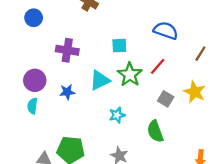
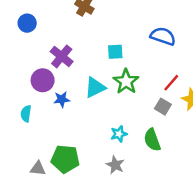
purple cross: (67, 50) -> (62, 56), turned 30
red line: (158, 66) -> (171, 83), moved
purple circle: (35, 80) -> (43, 80), moved
cyan star: (117, 115) -> (119, 134), moved

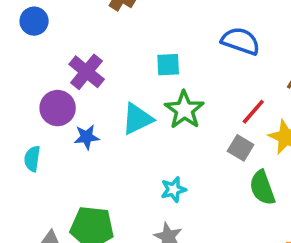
green semicircle: (152, 140) -> (262, 188), moved

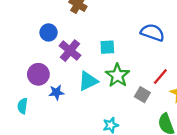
blue circle: (34, 21) -> (49, 32), moved
purple cross: (87, 72) -> (70, 51), moved
gray square: (241, 148) -> (142, 95), moved

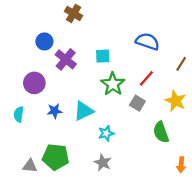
red line: (160, 77) -> (146, 78), moved
cyan triangle: (88, 81) -> (84, 111), moved
blue star: (56, 92) -> (55, 111), moved

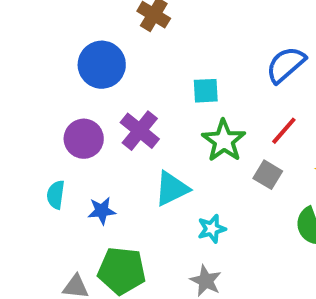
blue circle: (44, 41) -> (102, 65), size x1.5
blue semicircle: (148, 41) -> (286, 65), turned -60
purple cross: (66, 59) -> (140, 131), moved
blue star: (55, 111) -> (102, 211), moved

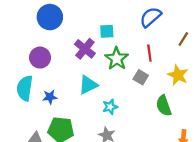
purple cross: (140, 131) -> (85, 49), moved
red line: (284, 131) -> (149, 53), turned -49
cyan semicircle: (56, 195) -> (25, 88), size x1.6

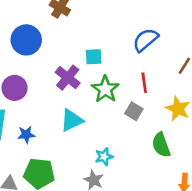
cyan star: (110, 107) -> (104, 157), moved

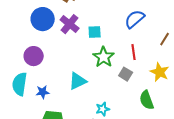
purple cross: (68, 78) -> (70, 24), moved

